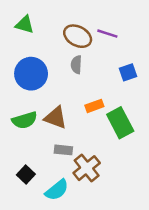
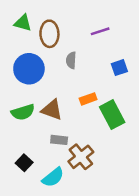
purple line: (107, 34) -> (100, 31), turned -36
brown ellipse: (78, 36) -> (49, 34), moved, turned 60

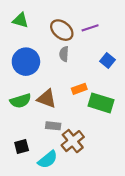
brown ellipse: (49, 34) -> (62, 30), moved, turned -50
blue square: (119, 68) -> (108, 61), turned -32
green rectangle: (112, 115) -> (101, 103), turned -45
black square: (24, 163) -> (22, 146), turned 32

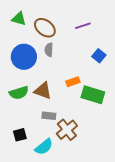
brown ellipse: (62, 30) -> (45, 28), moved
gray semicircle: (64, 54) -> (49, 50), moved

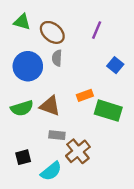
purple line: (83, 26) -> (97, 30), turned -49

